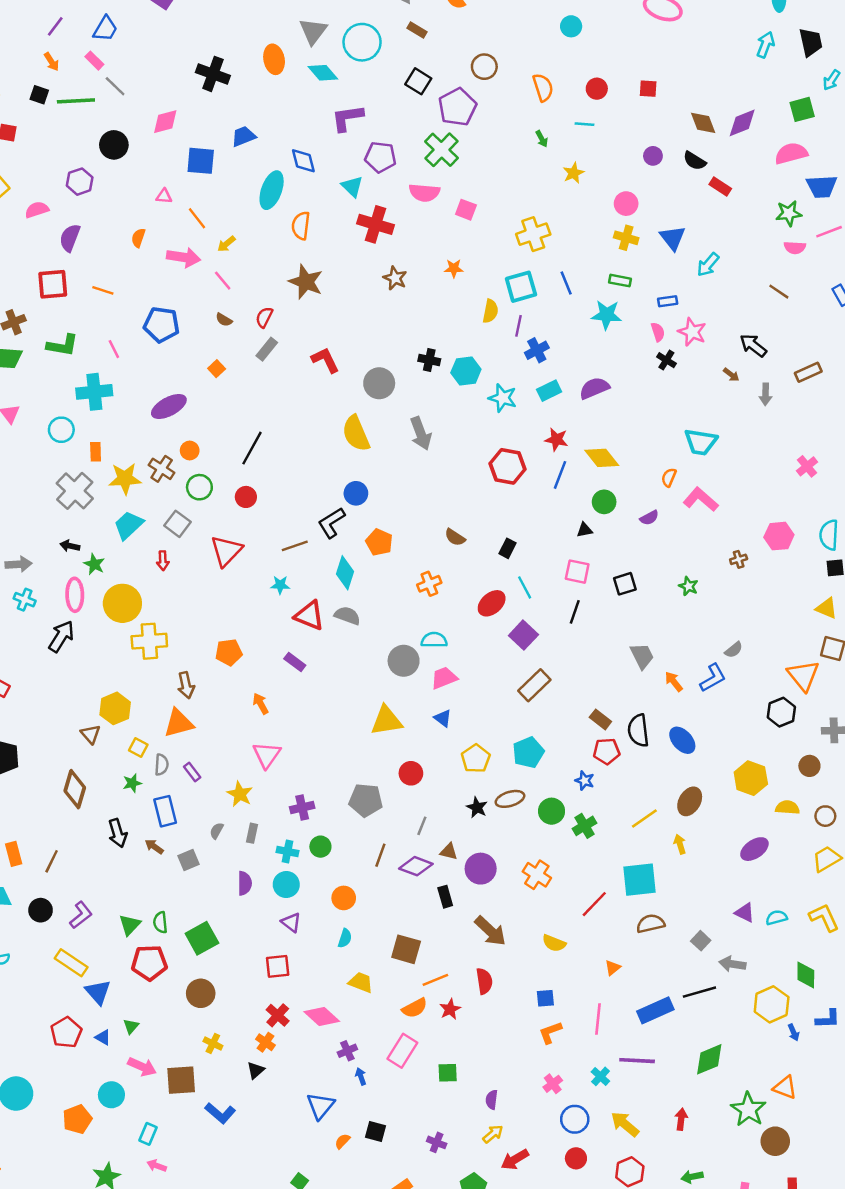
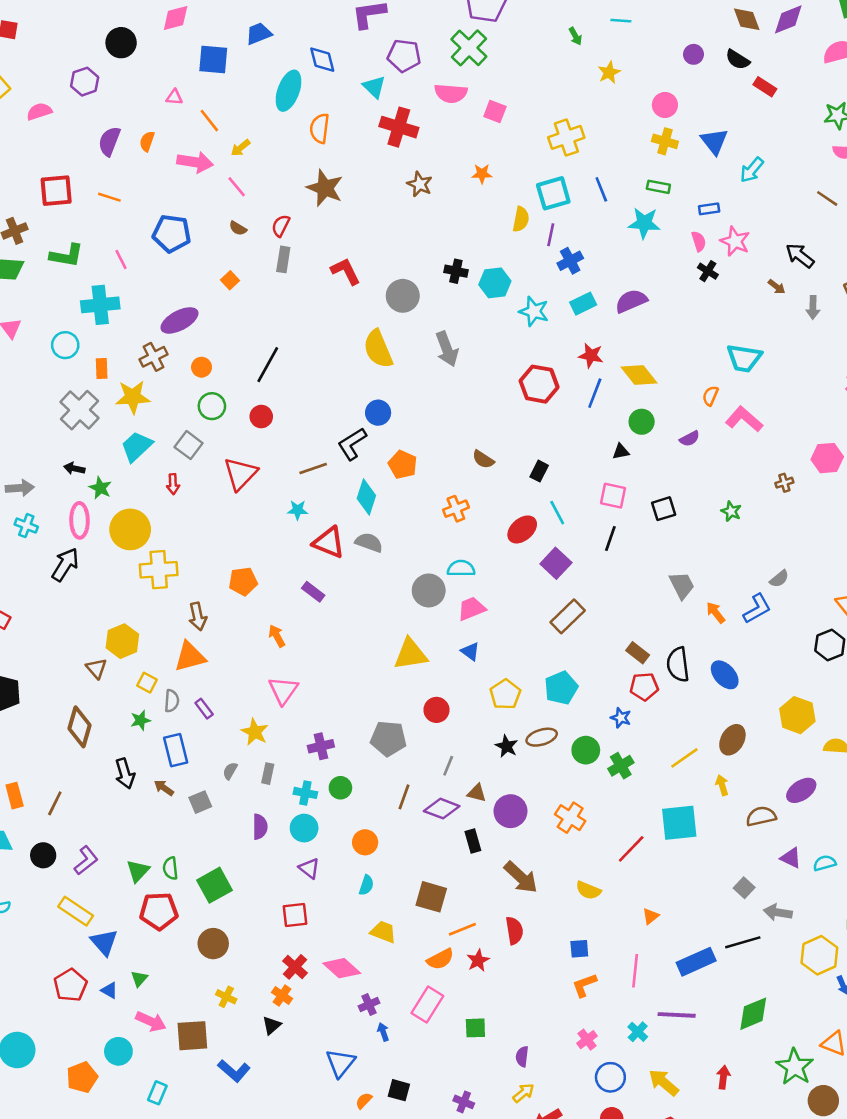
purple semicircle: (70, 238) -> (109, 141), moved
gray rectangle: (267, 349) -> (283, 259), turned -30
brown cross: (162, 469) -> (153, 357), moved, turned 30
brown semicircle: (651, 924) -> (761, 816), moved

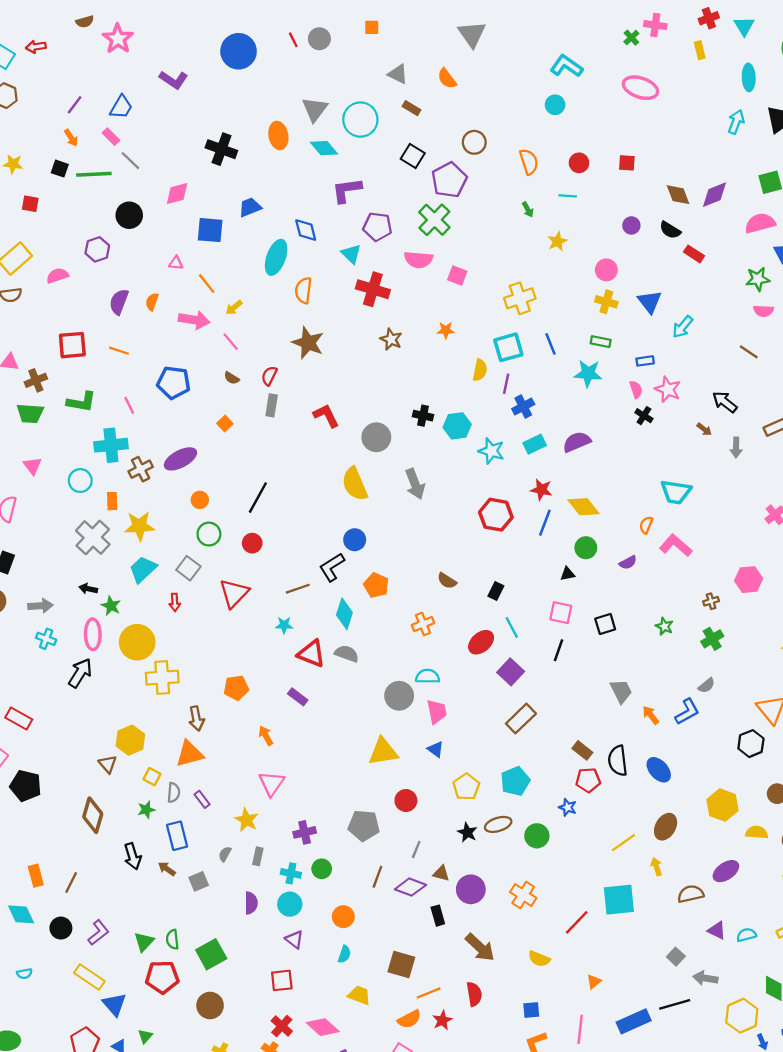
brown cross: (153, 357) -> (141, 469), moved
pink trapezoid: (472, 609) -> (437, 712), turned 100
green cross: (621, 766) -> (712, 639), moved

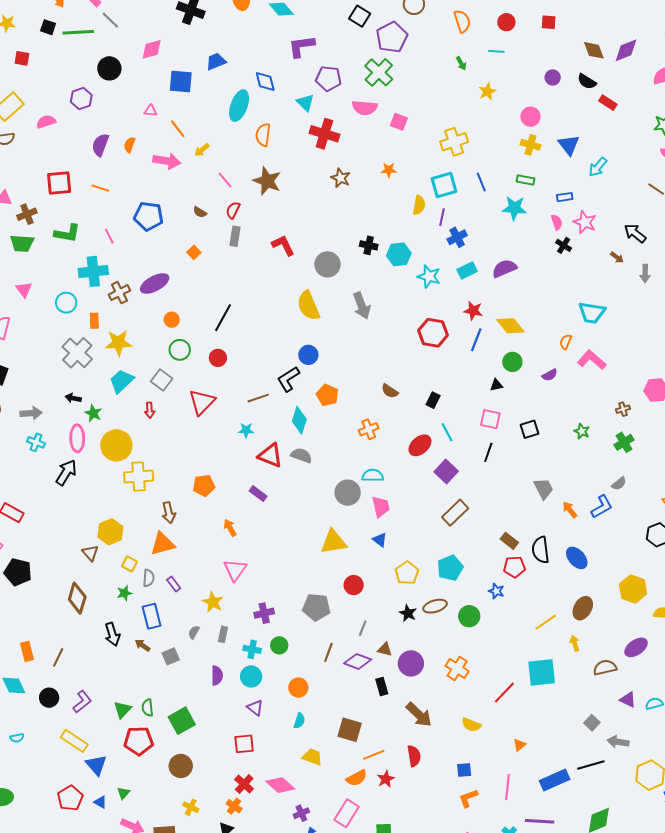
pink line: (231, 342) -> (225, 180), moved

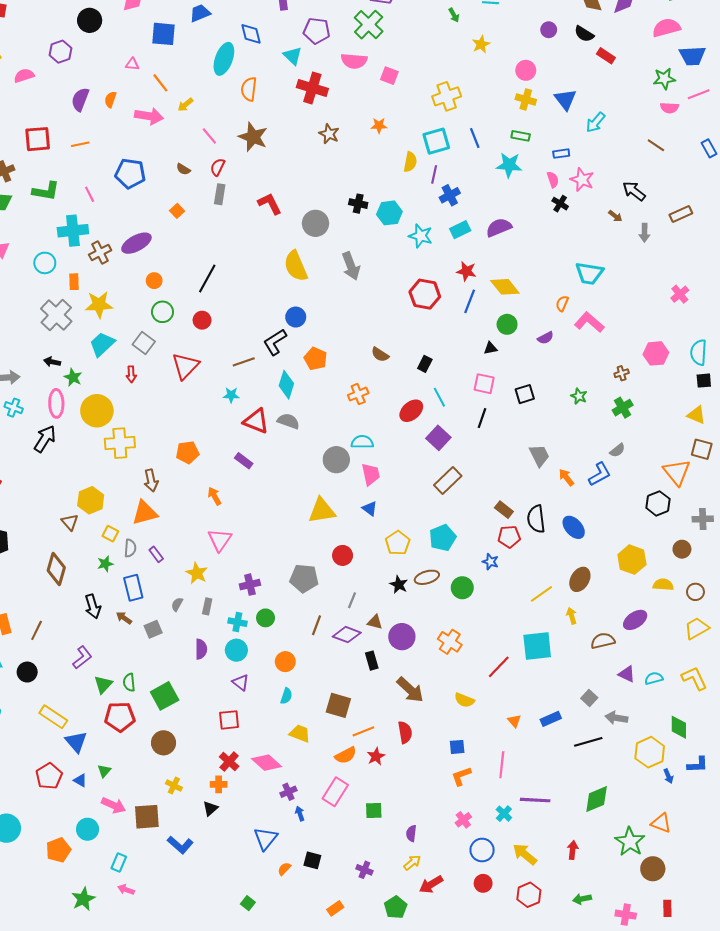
orange line: (100, 188) -> (80, 144), turned -30
purple L-shape: (82, 702) -> (82, 657), moved
orange triangle: (519, 745) -> (514, 721), turned -32
blue rectangle: (555, 780) -> (551, 719), moved, size x0.7
orange cross: (234, 806) -> (219, 784), turned -35

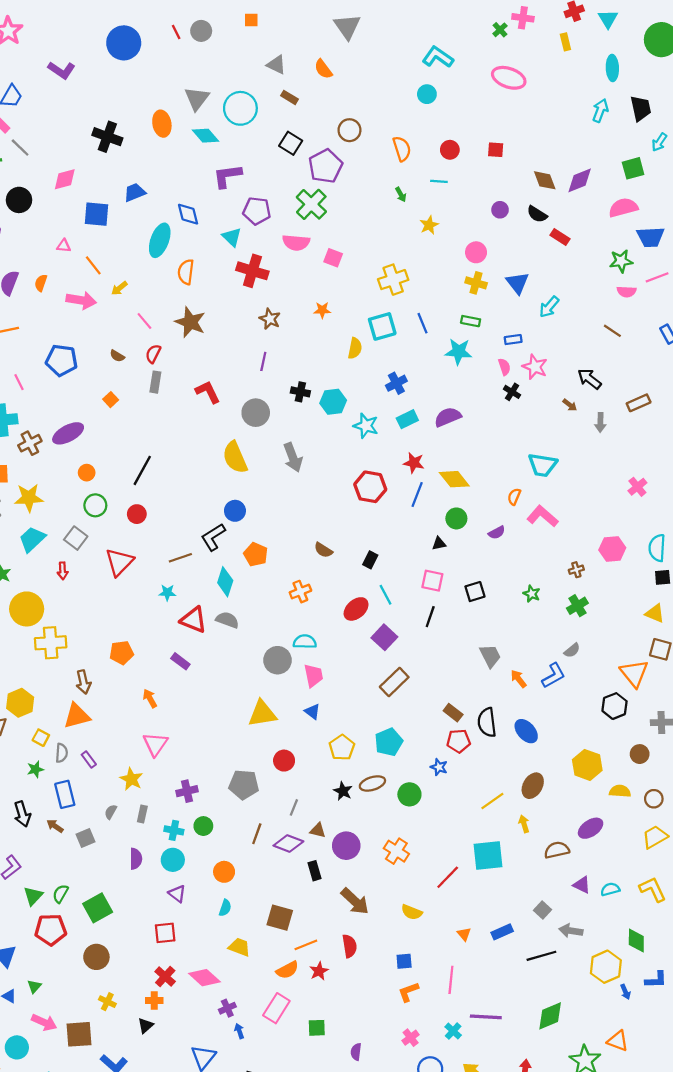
purple line: (434, 174) -> (263, 361), moved
green semicircle: (129, 682) -> (60, 894), turned 36

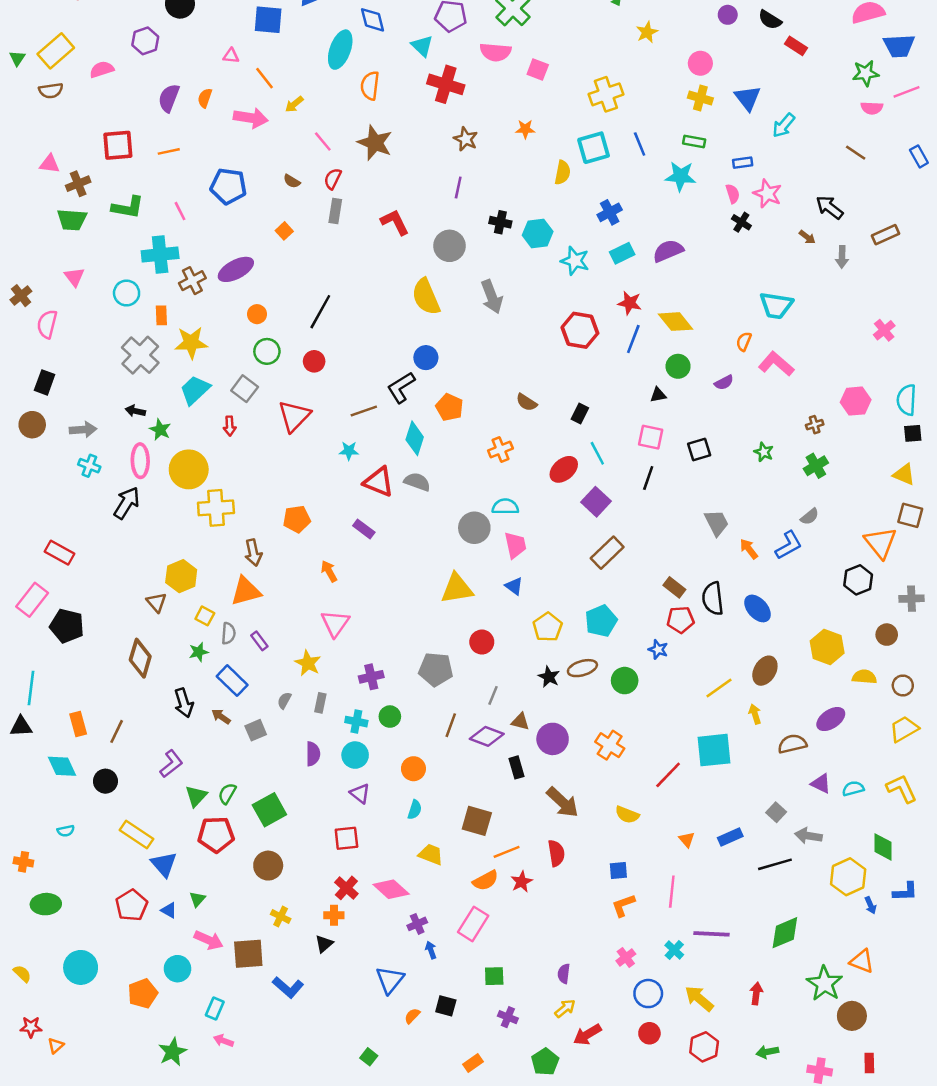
blue rectangle: (65, 794) -> (232, 681), turned -32
green square: (317, 1028) -> (494, 976), moved

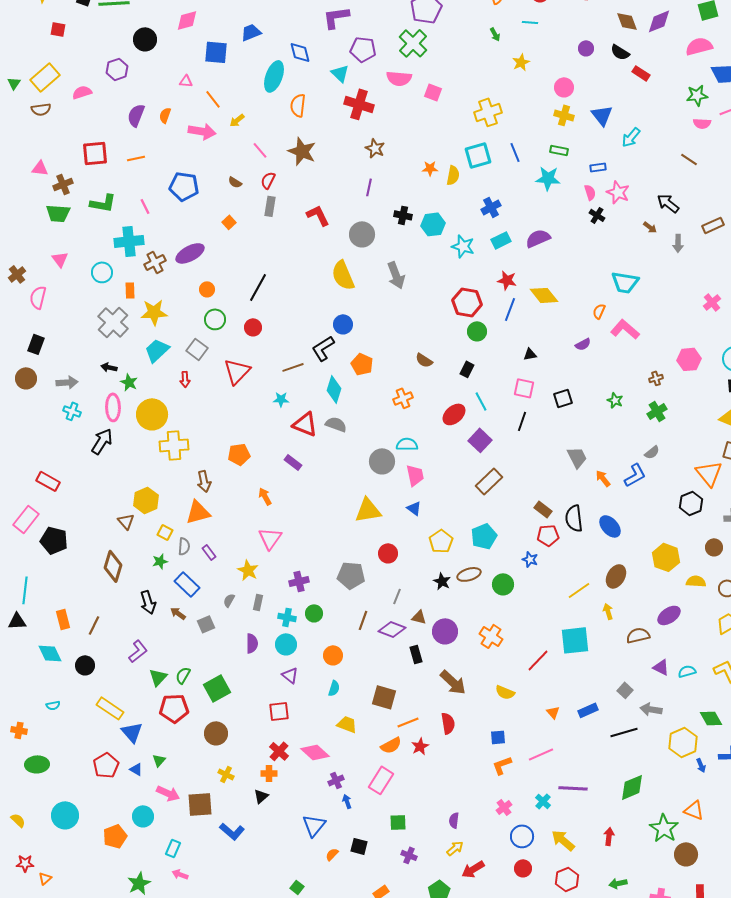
orange star: (525, 129) -> (430, 168), moved
green circle: (678, 366) -> (477, 331), moved
green diamond: (883, 847) -> (711, 718), turned -30
pink line: (672, 892) -> (541, 754), turned 60

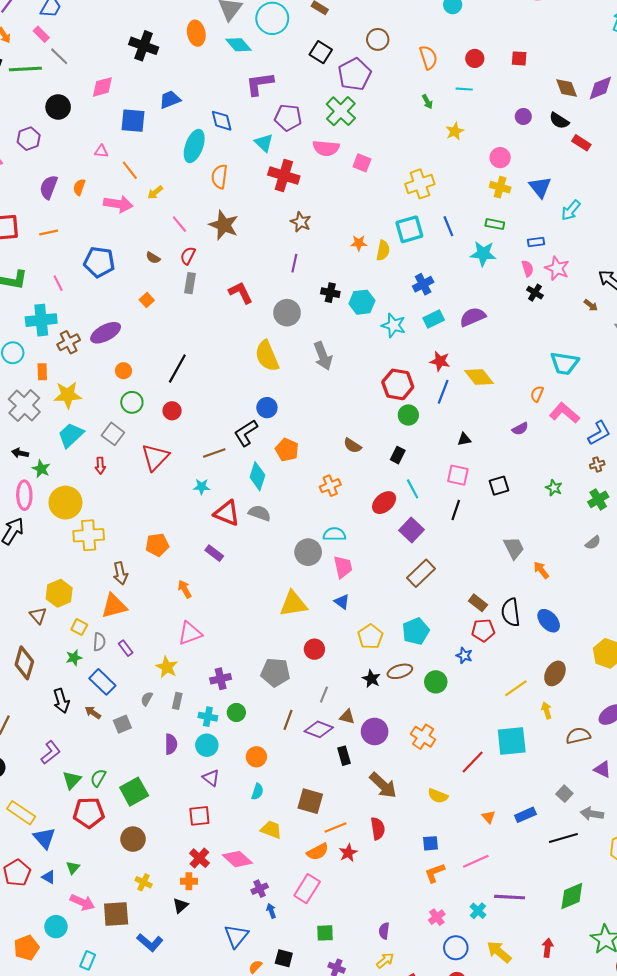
blue L-shape: (635, 475) -> (599, 433), moved
pink triangle: (270, 538) -> (190, 633), turned 35

